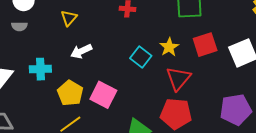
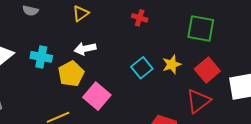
red square: (205, 45) -> (207, 70), turned -35
red triangle: (178, 78) -> (198, 101), moved
yellow pentagon: (70, 93) -> (71, 74), moved

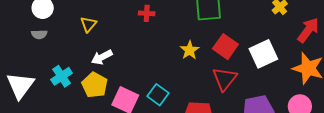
cyan cross: (41, 57) -> (62, 76), turned -30
cyan square: (142, 68) -> (158, 95), moved

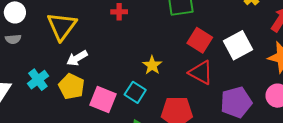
yellow triangle: (88, 24) -> (62, 26), size x1.8
yellow star: (190, 50) -> (152, 65), moved
red triangle: (225, 79) -> (201, 73), turned -36

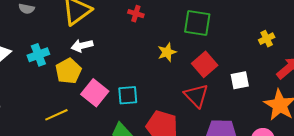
white square: (238, 45) -> (240, 80), size x0.7
yellow star: (152, 65) -> (167, 52), moved
cyan square: (135, 92) -> (128, 95), turned 35

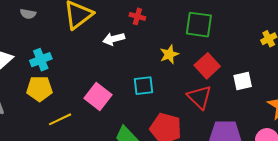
white arrow: (82, 46) -> (114, 39), moved
yellow pentagon: (68, 71) -> (39, 89), moved, turned 30
cyan square: (128, 95) -> (143, 86), moved

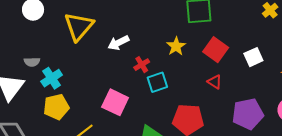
gray semicircle: (28, 14) -> (32, 62), moved
red cross: (137, 16) -> (142, 65), moved, turned -35
red triangle: (200, 97) -> (215, 82), size x0.6

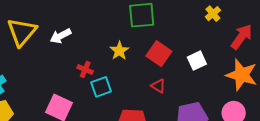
white arrow: (118, 43) -> (60, 36), moved
red cross: (142, 65) -> (85, 69), turned -35

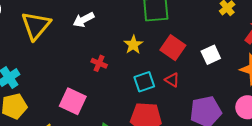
white arrow: (60, 36) -> (84, 20), moved
cyan square: (101, 87) -> (144, 82), moved

